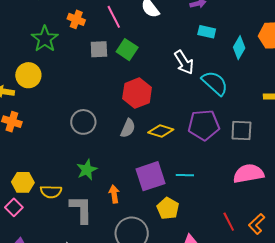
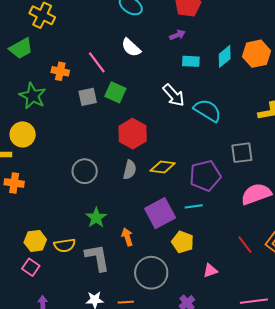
cyan diamond: (239, 48) -> (225, 56), moved, turned 30
purple pentagon: (204, 125) -> (205, 176), moved

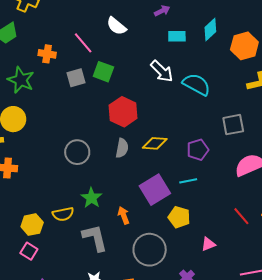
orange hexagon: (257, 54) -> (244, 46), moved
purple pentagon: (205, 176) -> (198, 150), size x0.7
yellow semicircle: (65, 245) -> (63, 214), moved

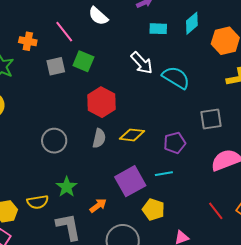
orange arrow: (124, 215) -> (98, 206), turned 72

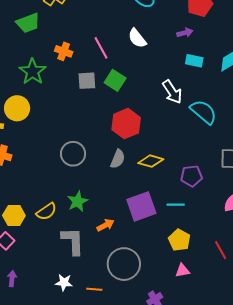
yellow semicircle: (38, 202) -> (46, 212), turned -35
yellow pentagon: (153, 210) -> (179, 240), moved

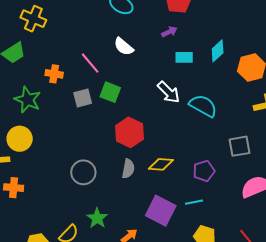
purple square: (141, 206) -> (161, 211), turned -32

